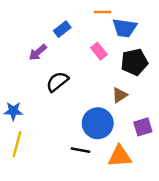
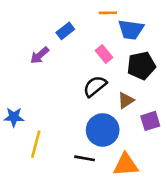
black semicircle: (57, 82) -> (95, 86), moved
purple square: (143, 127) -> (150, 121), moved
yellow line: (17, 144) -> (36, 144), moved

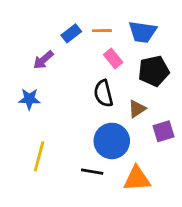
orange line: (108, 13) -> (102, 31), moved
black semicircle: (95, 86) -> (103, 93), turned -65
blue star: (14, 117) -> (29, 99), moved

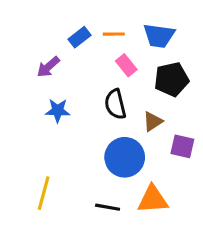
blue star: (29, 99) -> (58, 110), moved
purple square: (163, 131) -> (182, 146), turned 30
yellow line: (39, 156) -> (44, 193), moved
black line: (92, 172) -> (108, 207), moved

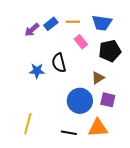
purple arrow: (48, 67) -> (32, 30), moved
black semicircle: (115, 104) -> (59, 63), moved
purple square: (182, 146) -> (108, 100), moved

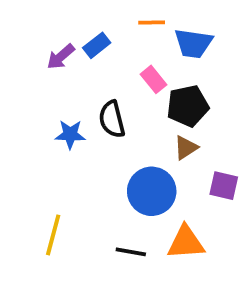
orange line: (73, 22) -> (152, 23), moved
black pentagon: (110, 51) -> (188, 106), moved
purple square: (108, 100) -> (224, 186), moved

